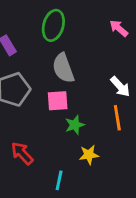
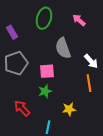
pink arrow: (119, 28) -> (79, 20), moved
gray semicircle: (63, 68) -> (63, 48), moved
green star: (75, 125) -> (45, 91), moved

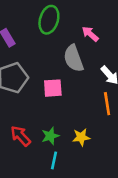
pink arrow: (79, 20) -> (90, 34), moved
green star: (45, 91) -> (50, 136), moved

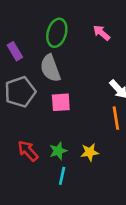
pink arrow: (90, 34) -> (101, 33), moved
gray semicircle: (73, 58) -> (50, 68), moved

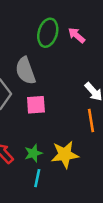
green ellipse: (57, 33) -> (48, 33), moved
yellow star: (90, 152) -> (65, 155), size x1.5

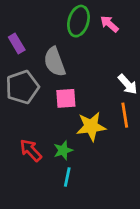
yellow star: (65, 155) -> (91, 126), moved

